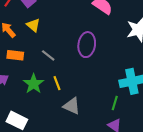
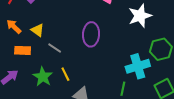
yellow triangle: (33, 25) -> (37, 30), moved

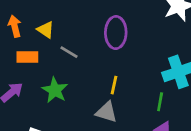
orange arrow: (14, 27) -> (15, 26), turned 35
yellow line: (65, 74) -> (114, 85), moved, turned 40

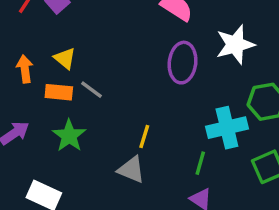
orange arrow: (15, 26) -> (25, 69), moved
purple ellipse: (116, 33) -> (183, 63), moved
orange rectangle: (27, 57) -> (59, 92), moved

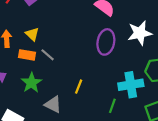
gray triangle: (131, 170) -> (53, 104), moved

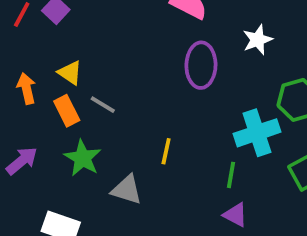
white star: (140, 33) -> (258, 40), size x0.7
orange rectangle: (27, 55) -> (67, 111), turned 63

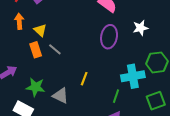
orange arrow: (26, 89) -> (19, 21), moved
green star: (83, 158) -> (35, 87), moved, turned -30

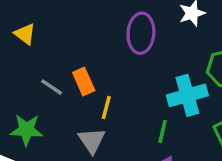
gray line: (55, 49) -> (52, 87), moved
orange rectangle: (36, 50) -> (84, 81), moved
gray triangle: (61, 96) -> (92, 141), moved, turned 36

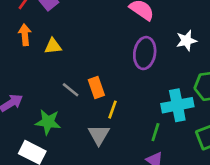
yellow triangle: (25, 34) -> (53, 46), turned -48

